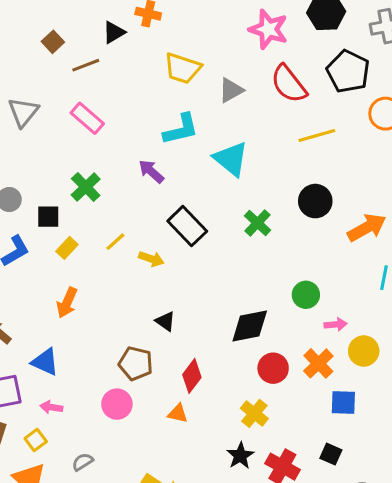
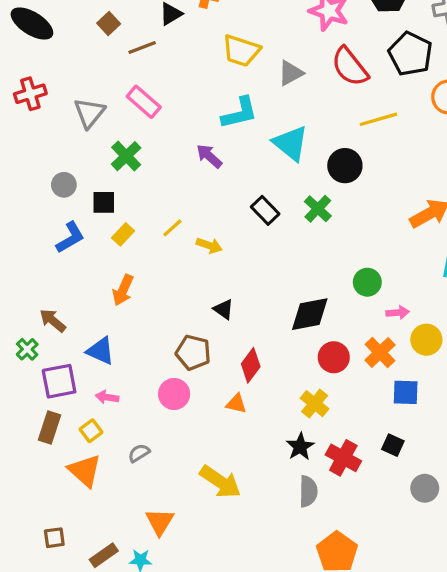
gray triangle: (23, 112) -> (89, 113), moved
green cross: (86, 187) -> (126, 156), moved
black circle: (315, 201) -> (345, 166), moved
black rectangle: (187, 226) -> (265, 210), moved, size x0.7

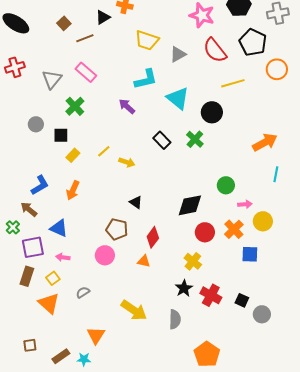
blue L-shape: (70, 237) -> (40, 185), moved
black square: (393, 445) -> (242, 300), moved
gray semicircle: (308, 491) -> (175, 319), moved

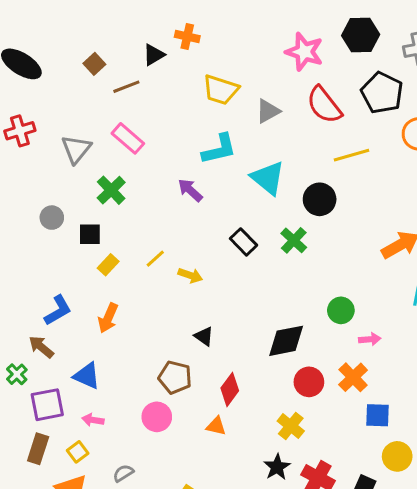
yellow circle: (263, 221) -> (397, 456), moved

